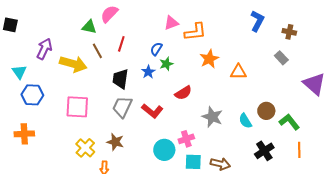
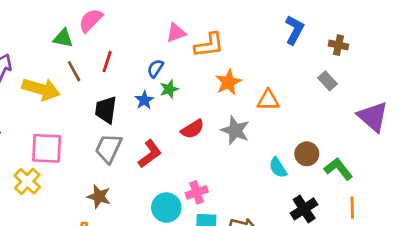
red L-shape: (152, 111) -> (150, 154), turned -75
gray star: (212, 117) -> (235, 130), moved
yellow cross: (85, 148) -> (27, 181), moved

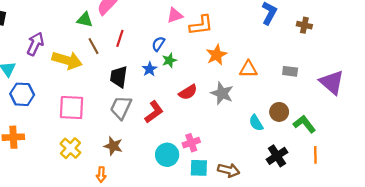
gray rectangle: (327, 81) -> (290, 71), moved, turned -40
yellow cross: (27, 181) -> (70, 148), moved

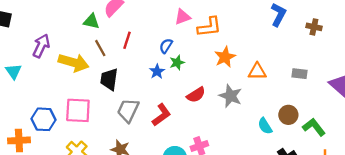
black trapezoid: (119, 77) -> (109, 79), moved
blue hexagon: (22, 94) -> (43, 119), moved

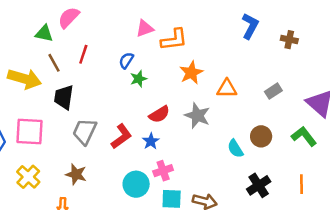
blue star: (157, 71) -> (151, 141), moved
gray rectangle: (300, 74) -> (273, 91), turned -40
green L-shape: (314, 127) -> (304, 136), moved

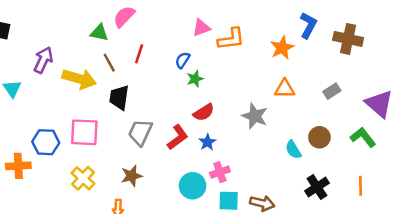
brown cross: (289, 40) -> (348, 39), size x1.6
orange star: (191, 73) -> (282, 48), moved
red semicircle: (159, 114) -> (204, 112), moved
brown star: (76, 174) -> (132, 176), turned -30

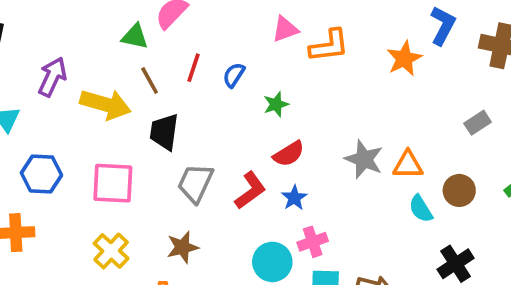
blue semicircle: (183, 60) -> (234, 75), moved
orange triangle: (285, 89) -> (408, 165), moved
blue hexagon: (46, 142) -> (41, 174), moved

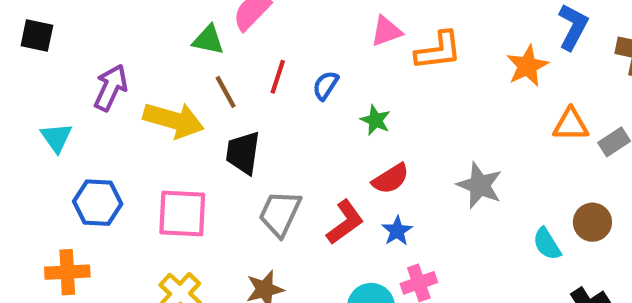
green star: (276, 104) -> (375, 120), turned -30
orange triangle: (408, 165) -> (571, 125), moved

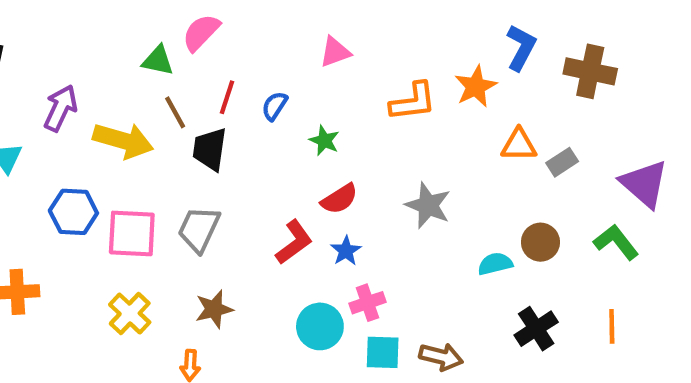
orange L-shape: (438, 51) -> (413, 102), moved
black trapezoid: (243, 153) -> (210, 149), moved
blue hexagon: (98, 203) -> (73, 212), moved
gray trapezoid: (280, 213) -> (199, 229), moved
cyan semicircle: (547, 244) -> (495, 264), turned 108

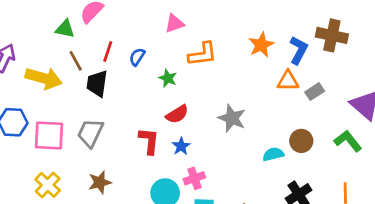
blue L-shape: (521, 48) -> (299, 50), moved
orange L-shape: (413, 102) -> (202, 54), moved
red L-shape: (294, 242) -> (149, 141), turned -48

